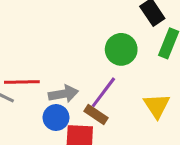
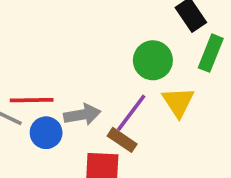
yellow triangle: (157, 106) -> (178, 102), moved
blue circle: (56, 118) -> (46, 133), moved

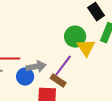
yellow triangle: (178, 102) -> (86, 48), moved
blue circle: (46, 133) -> (25, 77), moved

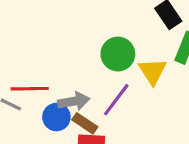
green circle: (75, 37) -> (118, 54), moved
brown rectangle: (58, 81) -> (85, 123), moved

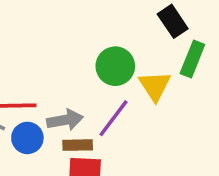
blue circle: (56, 117) -> (27, 138), moved
brown rectangle: (85, 123) -> (78, 145), turned -35

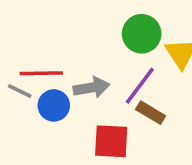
brown rectangle: (78, 145) -> (151, 113), moved, turned 32

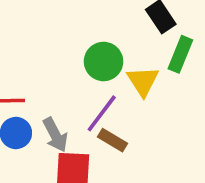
gray arrow: (91, 88) -> (55, 135), moved, turned 72

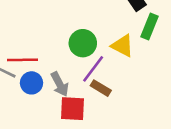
green circle: (104, 61) -> (83, 43), moved
yellow triangle: (143, 81) -> (123, 46), turned -30

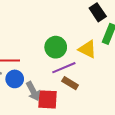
purple line: (93, 69) -> (64, 68), turned 30
gray arrow: (60, 84) -> (33, 91), moved

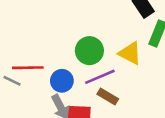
blue circle: (15, 79) -> (62, 81), moved

